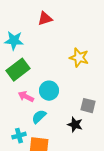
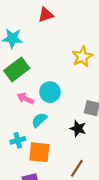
yellow star: (79, 58) -> (82, 57), turned 30

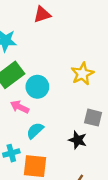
yellow star: (82, 57) -> (82, 74), moved
cyan circle: (50, 92) -> (37, 87), moved

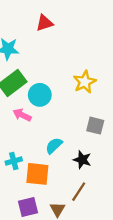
cyan semicircle: (35, 131) -> (54, 146), moved
black star: (78, 140) -> (82, 160), moved

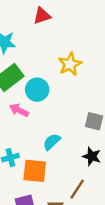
yellow star: (85, 82) -> (70, 64), moved
black star: (82, 160) -> (92, 156), moved

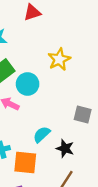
black star: (92, 156) -> (65, 148), moved

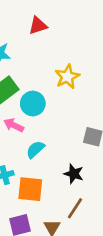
cyan semicircle: (42, 134) -> (35, 149), moved

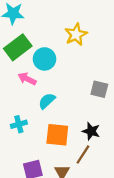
black star: (74, 174) -> (91, 131), moved
orange square: (30, 189) -> (57, 135), moved

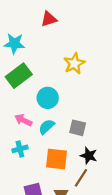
cyan circle: (44, 59) -> (48, 98), moved
pink arrow: (27, 79) -> (23, 120), moved
gray square: (99, 89) -> (78, 128), moved

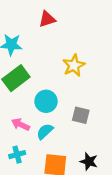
gray square: (78, 128) -> (81, 115), moved

